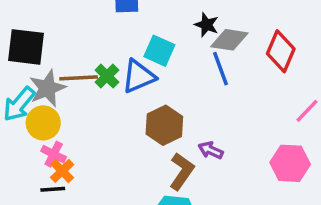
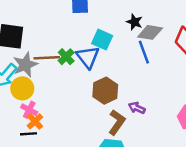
blue triangle: (139, 76) -> (88, 57), turned -45

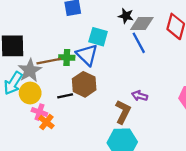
green cross: (66, 57) -> (67, 57), turned -35
brown hexagon: (105, 91) -> (84, 84), moved
black line: (29, 134) -> (65, 96), moved

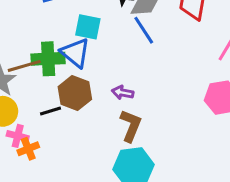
green cross: (67, 57) -> (48, 59), size x1.5
purple arrow: (140, 96) -> (123, 93), moved
orange cross: (46, 122) -> (28, 149), turned 35

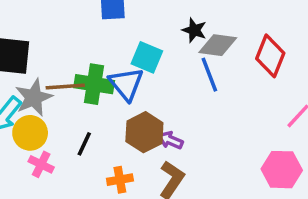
brown hexagon: (75, 93) -> (144, 132), moved
black line: (51, 111) -> (84, 144), turned -60
orange cross: (28, 149) -> (120, 180), moved

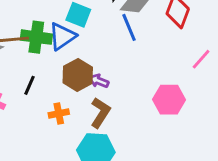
blue triangle: (126, 84) -> (62, 36), turned 36
pink hexagon: (282, 170) -> (169, 100), moved

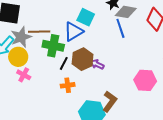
green cross: (36, 37) -> (53, 46), moved
black line: (29, 85) -> (64, 63), moved
brown L-shape: (100, 113) -> (110, 102), moved

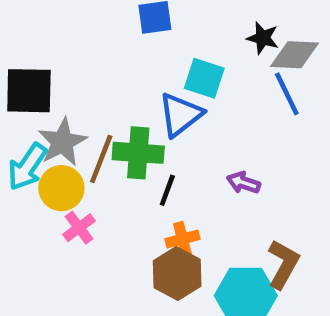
brown line: (39, 32) -> (101, 159), moved, turned -60
brown hexagon: (83, 59) -> (177, 273), moved
pink cross: (24, 75) -> (79, 228), turned 32

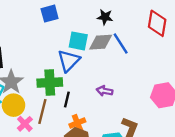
gray diamond: (295, 55) -> (101, 42), moved
brown line: (101, 159) -> (42, 111), moved

